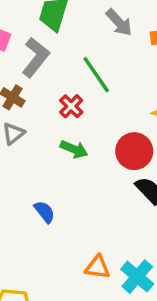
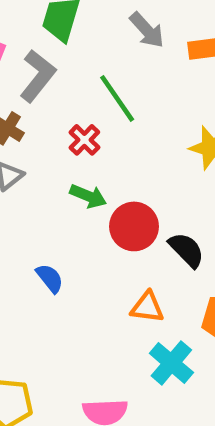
red circle: (134, 151) -> (134, 226), moved
orange triangle: (97, 267) -> (147, 307), moved

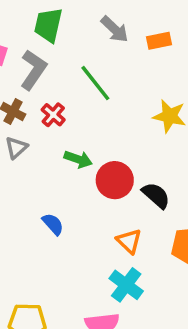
red cross: (84, 140) -> (53, 115), moved
orange triangle: (147, 307) -> (129, 241), turned 40
cyan cross: (171, 363) -> (126, 285), moved

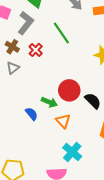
green arrow: (78, 159) -> (49, 102), moved
orange triangle: (129, 241) -> (63, 121), moved

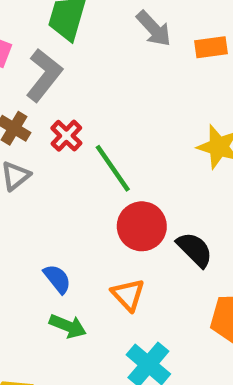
green line: (61, 33) -> (113, 168), moved
green arrow: (49, 102) -> (68, 326), moved

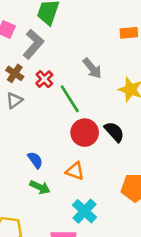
gray arrow: (154, 29) -> (92, 68), moved
black semicircle: (195, 250) -> (114, 132), moved
orange triangle: (128, 295) -> (75, 171), turned -30

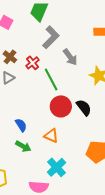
gray L-shape: (33, 44) -> (51, 37), moved

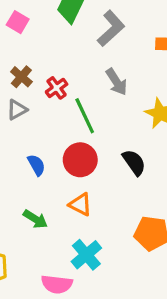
gray L-shape: (51, 37) -> (111, 28), moved
red circle: (61, 106) -> (80, 160), moved
blue semicircle: (21, 125) -> (36, 165), moved

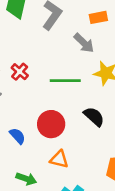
gray arrow: (116, 82) -> (84, 43), moved
green line: (85, 116) -> (65, 81), moved, turned -52

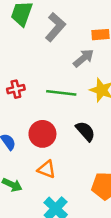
gray arrow: (84, 43) -> (84, 58), turned -90
red cross: (20, 72) -> (16, 89), moved, turned 30

